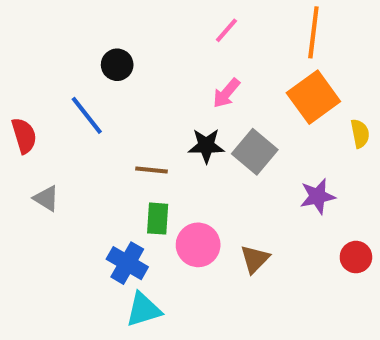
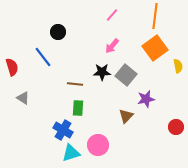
purple star: (318, 196) -> (146, 99), moved
pink circle: (198, 245) -> (98, 145), moved
brown triangle: (255, 259) -> (126, 116), moved

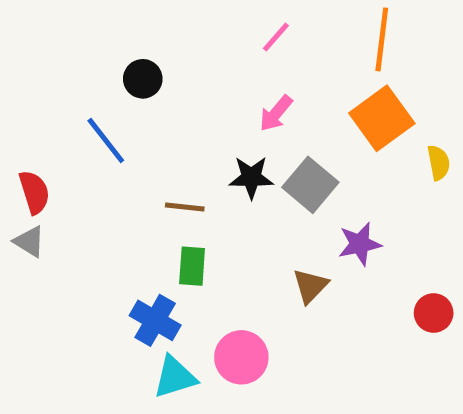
red semicircle: (12, 67) -> (34, 192), moved
gray triangle: (23, 98) -> (29, 242), moved

